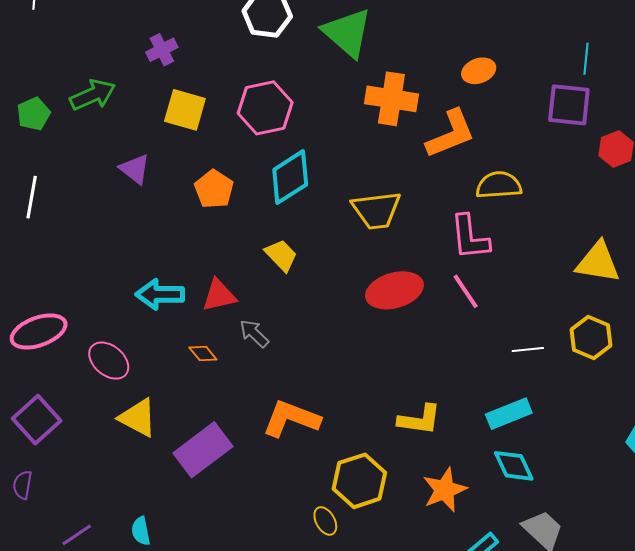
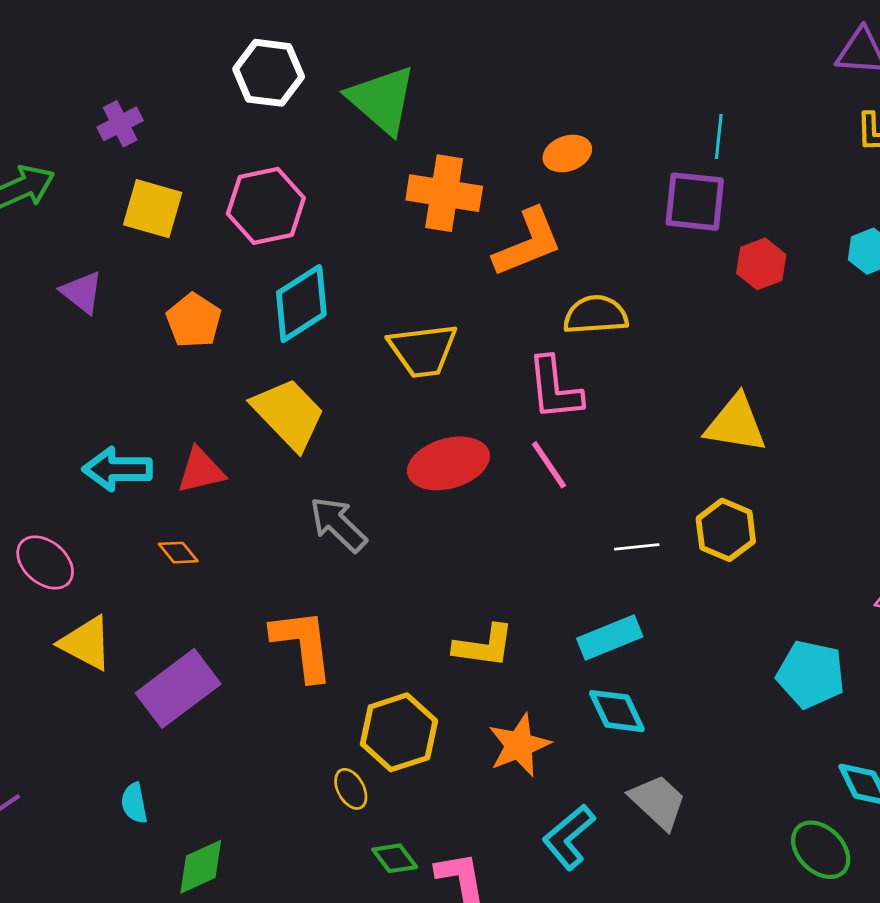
yellow trapezoid: (281, 255) -> (289, 414), size x1.6
gray arrow: (254, 333) -> (338, 524), moved, size x1.4
orange L-shape: (291, 419) -> (303, 645), turned 62
cyan semicircle: (141, 531) -> (134, 803), moved

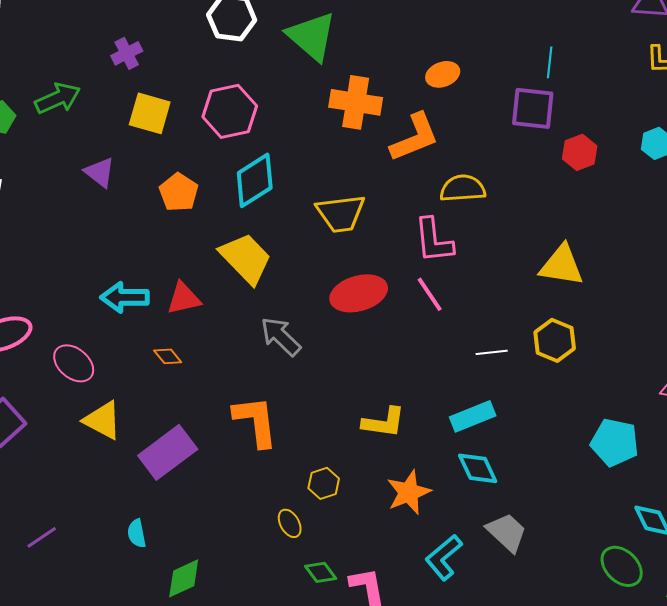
yellow hexagon: (399, 732) -> (324, 483), size x0.6

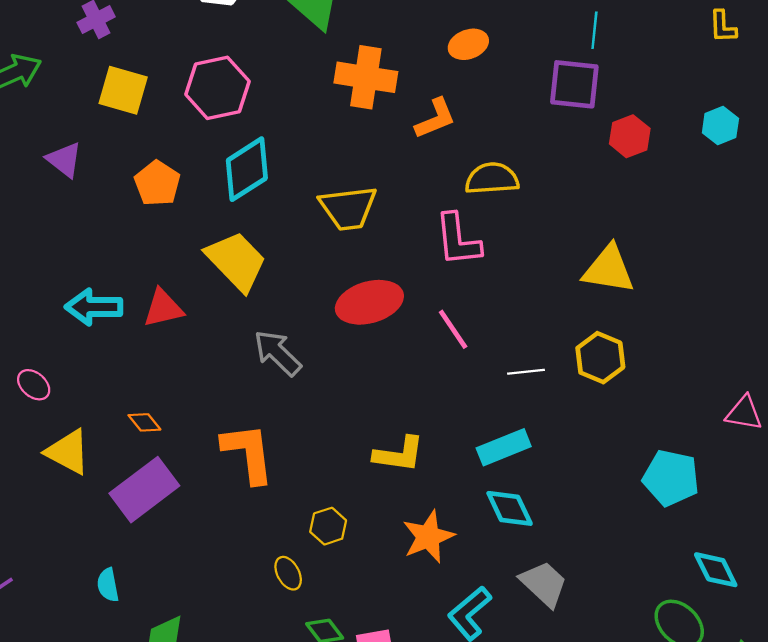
orange L-shape: (415, 137) -> (435, 119), size x0.7
pink line: (430, 294) -> (453, 329), moved
orange diamond: (168, 356) -> (144, 422), moved
pink ellipse: (74, 363) -> (34, 385), size x0.7

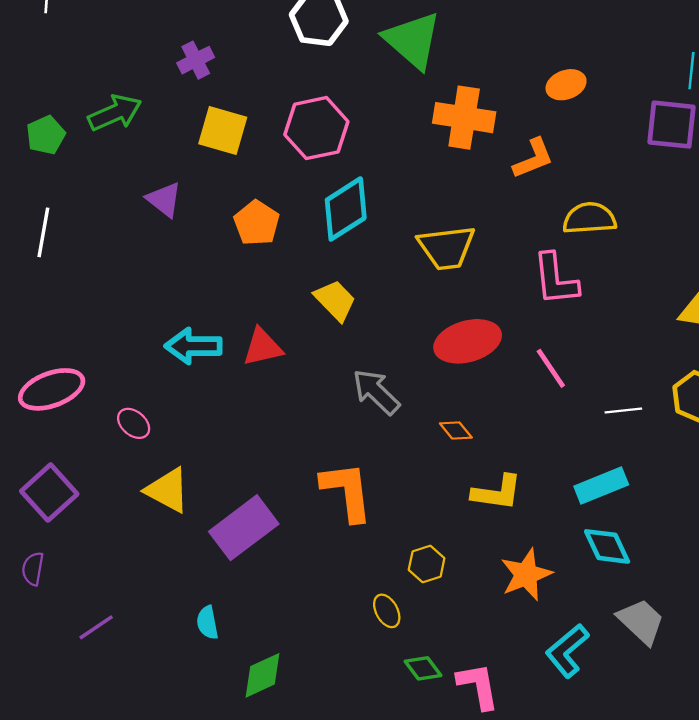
yellow trapezoid: (236, 261) -> (335, 300), size x0.7
orange diamond: (144, 422) -> (456, 430), moved

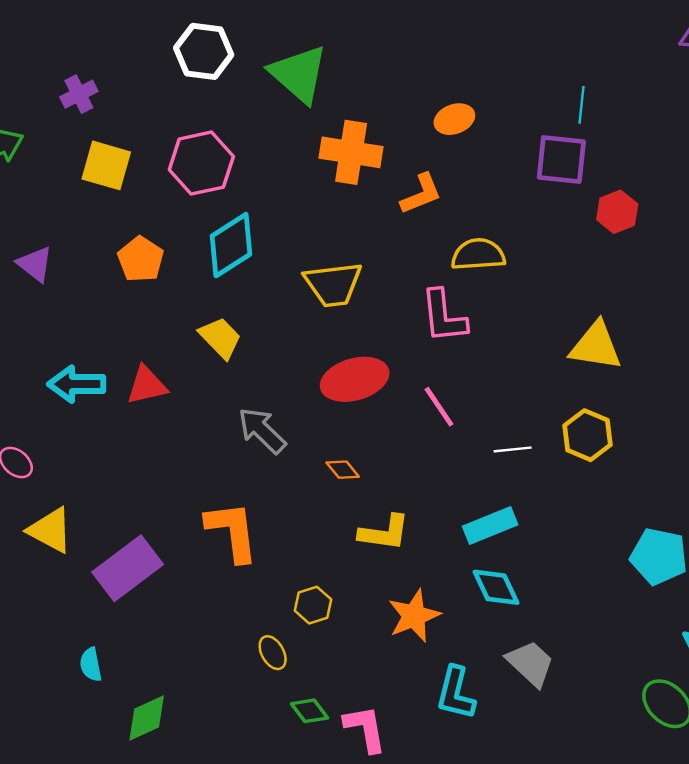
purple triangle: (164, 200) -> (35, 264), moved
cyan L-shape: (567, 651) -> (456, 693), turned -36

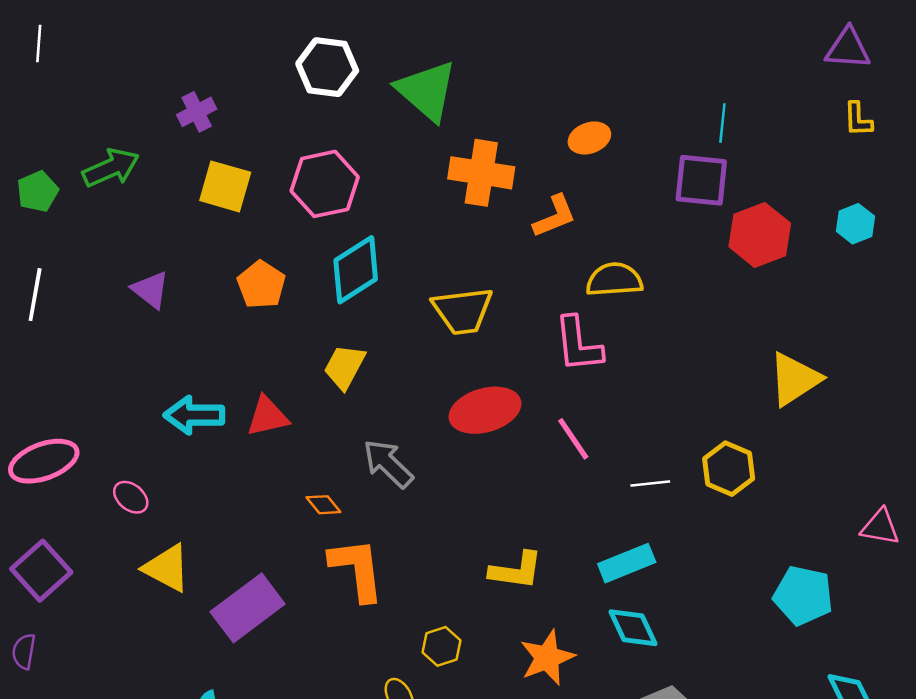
red hexagon: (617, 212) -> (760, 235), size x1.4
yellow trapezoid: (220, 338) -> (345, 367), turned -108
yellow triangle: (596, 346) -> (795, 379), moved, turned -42
orange diamond: (343, 470) -> (323, 505), moved

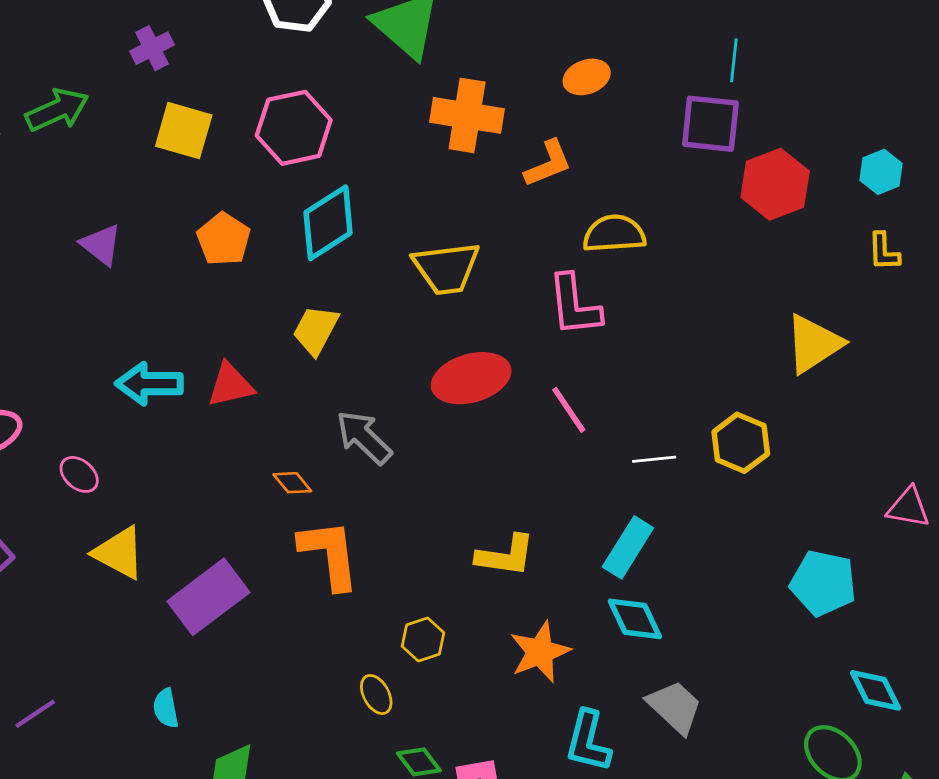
yellow L-shape: (858, 119) -> (884, 252), moved
cyan rectangle: (627, 563) -> (628, 547), turned -36

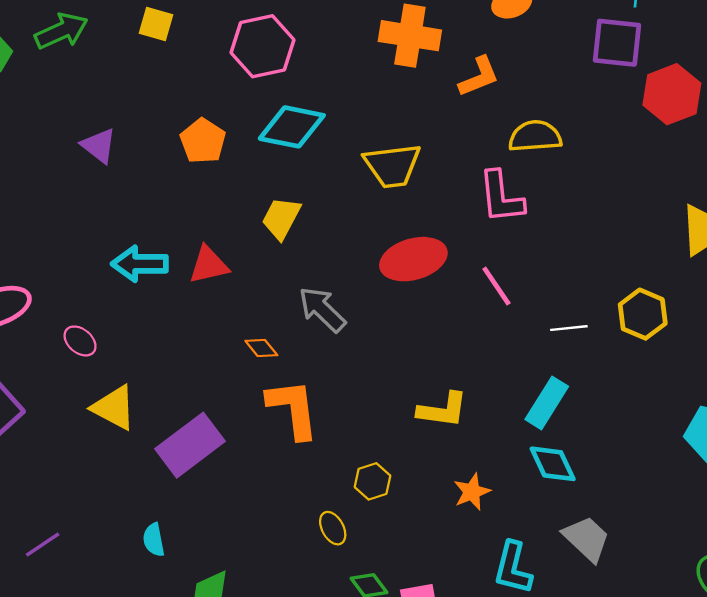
yellow square: (184, 131) -> (156, 24), moved, size x0.7
cyan diamond: (328, 223) -> (292, 127), turned 44
orange star: (540, 652) -> (472, 492), size x0.7

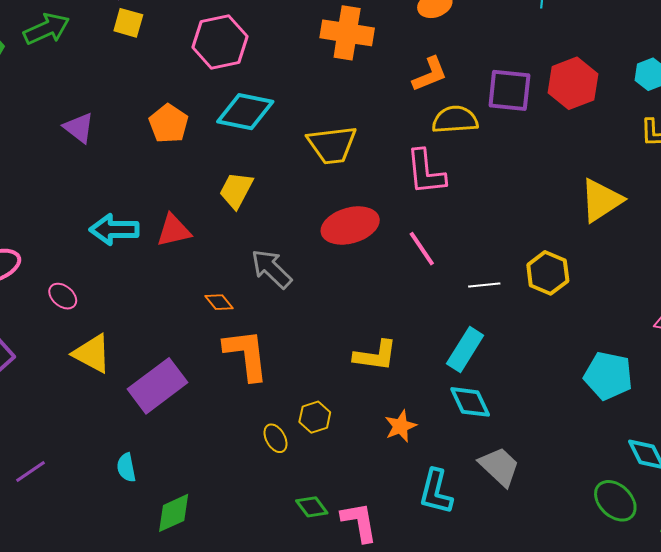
purple square: (617, 43) -> (509, 90), moved
orange L-shape: (479, 77) -> (430, 74), moved
yellow ellipse: (333, 528) -> (276, 438), moved

